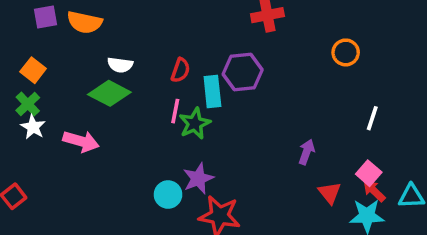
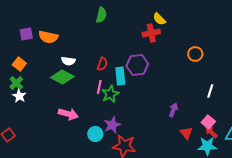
pink arrow: (81, 141) -> (68, 114), moved

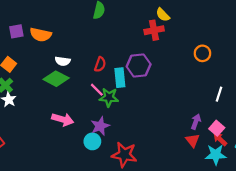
pink line: (99, 87) -> (97, 90), turned -56
green star: (110, 94) -> (109, 97), turned 30
purple arrow: (173, 110) -> (196, 122), moved
purple star: (112, 125) -> (100, 126), moved

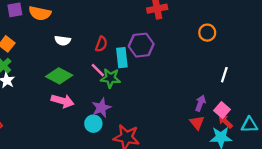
green diamond: (56, 79) -> (59, 76), moved

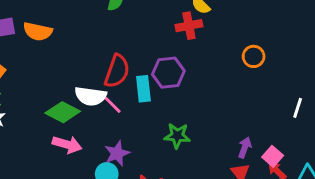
white semicircle: (63, 41) -> (91, 96), moved, size x1.5
red semicircle: (101, 44) -> (117, 71), size x1.6
white line: (224, 75) -> (298, 108), moved
green star: (110, 78) -> (177, 136), moved

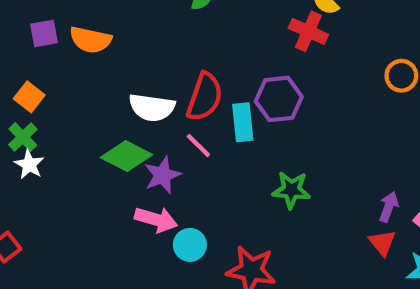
red cross: (189, 26) -> (308, 31), turned 35
white semicircle: (91, 96) -> (152, 107), moved
pink arrow: (67, 145) -> (156, 220), moved
purple star: (117, 153) -> (162, 175), moved

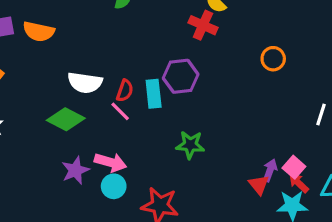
red semicircle: (205, 97) -> (125, 91), moved, size x0.6
purple star: (162, 175) -> (75, 170), moved
purple arrow: (389, 207) -> (270, 170), moved
pink arrow: (156, 220) -> (110, 162), moved

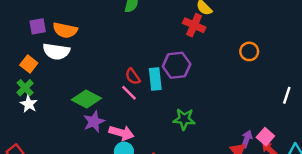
white semicircle: (85, 83) -> (56, 51), moved
red semicircle: (125, 91) -> (133, 76), turned 126
purple star: (75, 170) -> (94, 122), moved

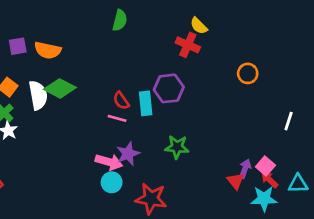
white semicircle: (56, 51) -> (38, 95), moved, turned -108
pink line: (129, 93) -> (117, 118), turned -30
green diamond: (86, 99) -> (60, 88), moved
purple star: (94, 122) -> (128, 154), moved

